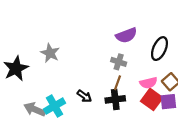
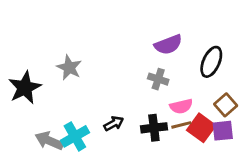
brown line: (118, 83) -> (181, 125), moved, turned 56
pink semicircle: (148, 83) -> (181, 106), moved
black arrow: (84, 96) -> (114, 124), turned -64

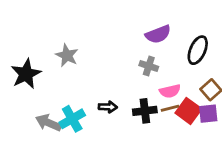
black arrow: (114, 124) -> (108, 107), turned 30

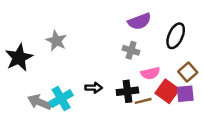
brown line: (170, 108) -> (143, 101), moved

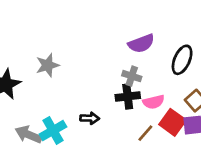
gray star: (56, 41) -> (48, 65), turned 30
black cross: (127, 91) -> (128, 96), moved
brown line: (143, 101) -> (145, 133), turned -35

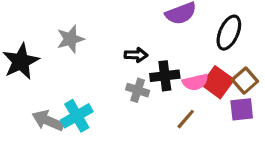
gray cross: (132, 76) -> (138, 90), moved
black arrow: (90, 118) -> (136, 55), moved
red square: (173, 122) -> (218, 82), moved

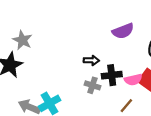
gray star: (70, 39) -> (22, 40), moved, turned -30

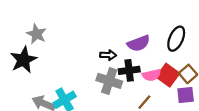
purple semicircle: (123, 31) -> (139, 43), moved
gray cross: (92, 85) -> (109, 81), size x1.5

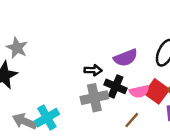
black cross: (129, 70) -> (116, 86), turned 30
gray cross: (109, 81) -> (94, 98), turned -30

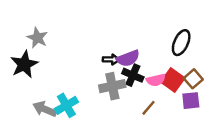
purple semicircle: (126, 58) -> (128, 58), moved

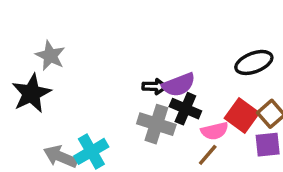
black ellipse: (181, 43) -> (254, 62), turned 45
pink semicircle: (156, 80) -> (215, 131), moved
gray cross: (112, 86) -> (156, 124), turned 30

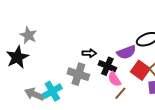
purple semicircle: (179, 85) -> (126, 52), moved
gray cross: (156, 124) -> (78, 74), moved
pink semicircle: (215, 131) -> (114, 79), moved, turned 70

